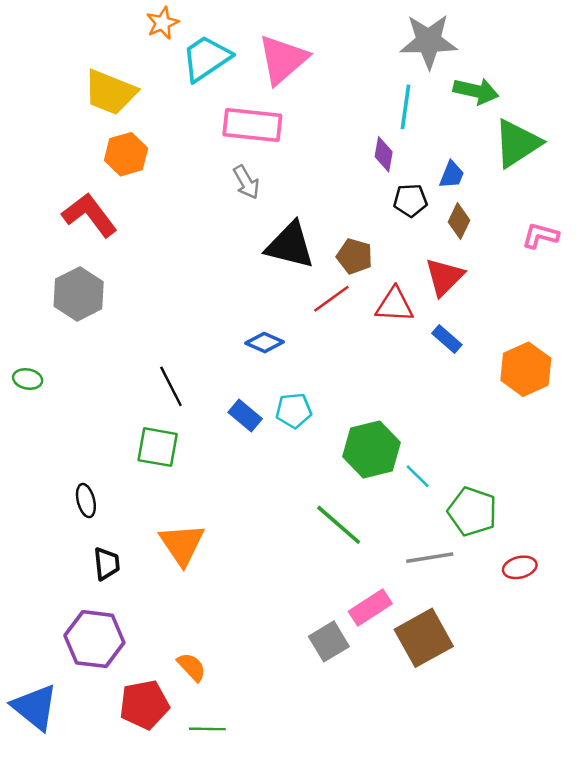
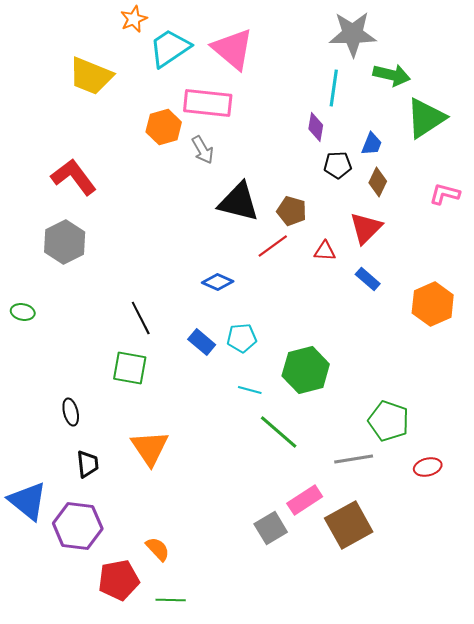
pink triangle: (283, 59) -> (233, 49), turned -39
orange hexagon: (126, 154) -> (164, 127), moved
red triangle: (395, 305) -> (325, 251), size x0.7
cyan line: (418, 476) -> (250, 390), moved, turned -30
blue triangle: (35, 707) -> (28, 501), moved

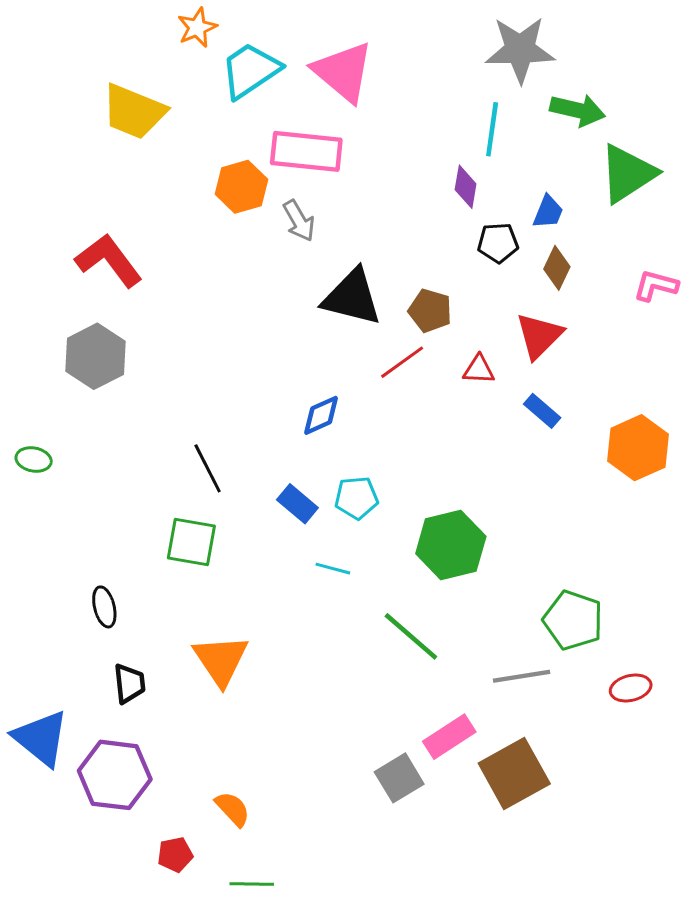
blue diamond: (218, 282) -> (321, 415), turned -48
cyan line: (250, 390) -> (333, 569), moved
red pentagon: (119, 580) -> (175, 855), size x0.6

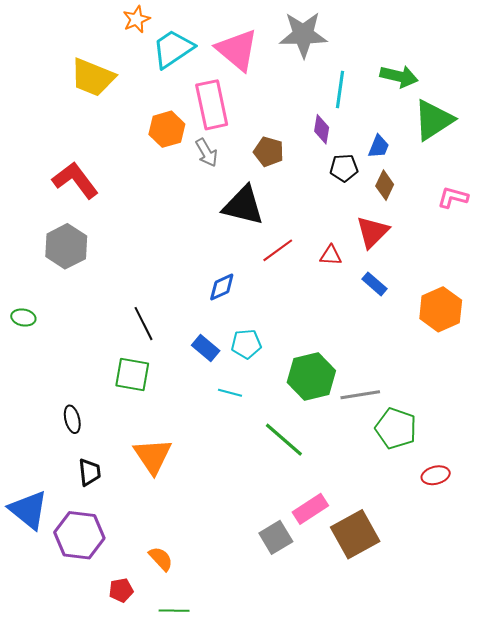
gray star: (520, 50) -> (303, 35), moved
pink rectangle: (306, 151) -> (212, 105), turned 72
brown pentagon: (430, 311) -> (269, 152), moved
gray line: (522, 676) -> (360, 395), moved

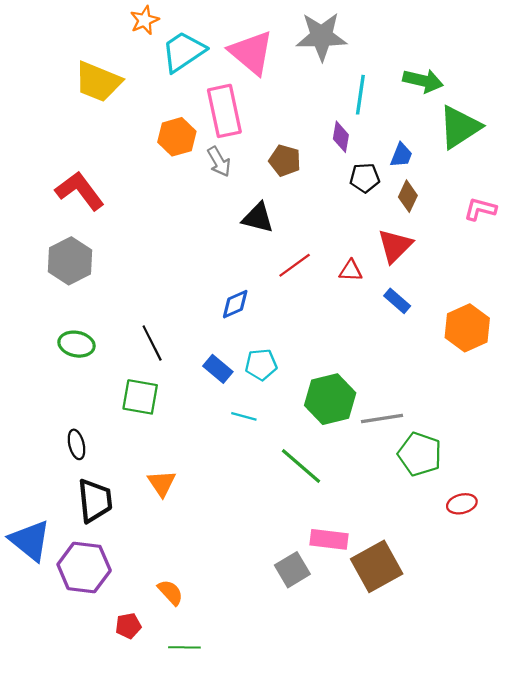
black triangle: (243, 206) -> (258, 218), size x0.7
green ellipse: (23, 318) -> (76, 344), moved, size x1.4
orange triangle: (153, 456) -> (162, 483), size x0.7
black trapezoid: (90, 472) -> (95, 501), size x1.5
pink rectangle: (310, 509) -> (329, 539), turned 40

